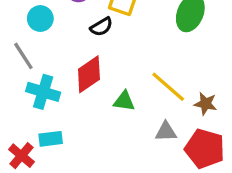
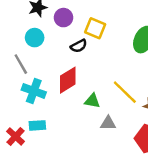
gray triangle: (166, 132) -> (108, 123), moved

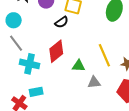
cyan circle: (35, 38) -> (14, 20), moved
yellow line: (125, 92) -> (104, 55), turned 30

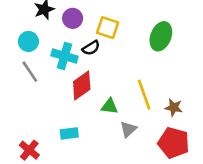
cyan cross: (30, 64) -> (65, 56), moved
gray triangle: (94, 82) -> (128, 129), turned -40
cyan rectangle: (36, 92) -> (69, 133), moved

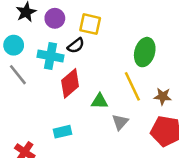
green ellipse: (161, 36) -> (145, 52), moved

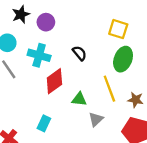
yellow square: (90, 24) -> (118, 29), moved
black semicircle: (76, 46) -> (79, 53), moved, turned -98
cyan rectangle: (62, 132) -> (44, 123), turned -56

